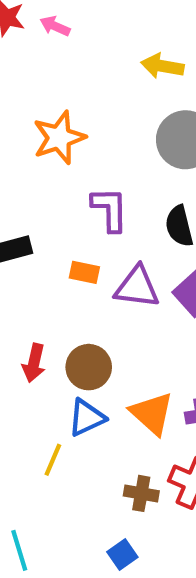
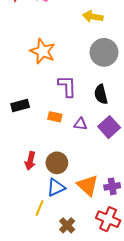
orange star: (59, 138) -> (43, 51), turned -30
purple triangle: (137, 287) -> (80, 124), size x0.6
brown cross: (141, 493) -> (67, 225), moved, turned 35

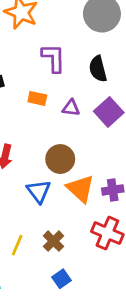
brown circle: (57, 163) -> (60, 159), moved
blue triangle: (56, 187) -> (39, 191), turned -42
yellow line: (40, 208) -> (17, 245), moved

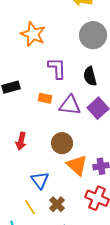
purple triangle: (71, 108) -> (70, 105), size x1.6
blue triangle: (39, 191) -> (40, 180), moved
yellow line: (17, 245) -> (30, 207), turned -56

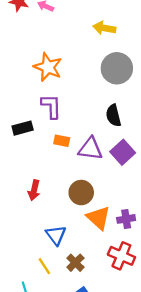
purple L-shape: (57, 68) -> (51, 106), moved

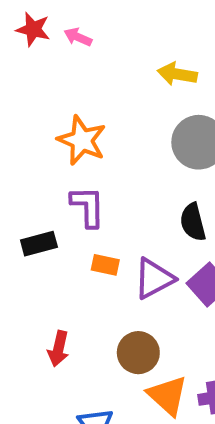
purple triangle: (90, 149) -> (154, 279), turned -35

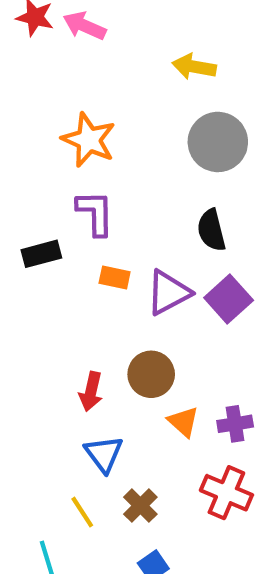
pink arrow: (78, 37) -> (84, 26), size x1.4
red arrow: (58, 349) -> (91, 392), moved
orange triangle: (168, 395) -> (183, 422), size x0.7

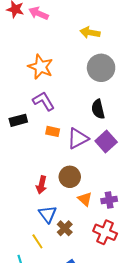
purple L-shape: (95, 213) -> (44, 101), turned -30
brown cross: (140, 506) -> (65, 228), moved

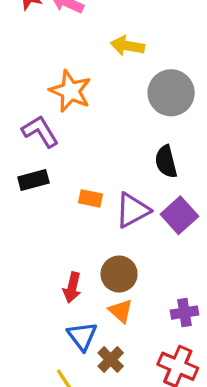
yellow arrow: (90, 33) -> (127, 46), moved
purple L-shape: (44, 101) -> (40, 131), moved
orange triangle: (85, 199) -> (121, 311), moved

